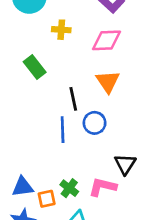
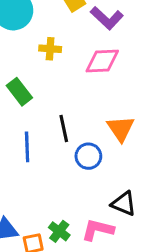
orange triangle: (108, 82) -> (121, 129), moved
blue line: (63, 130) -> (27, 147), moved
black triangle: (125, 164) -> (124, 204), turned -40

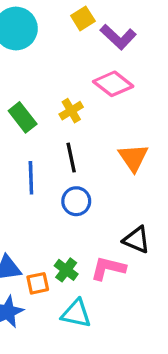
yellow cross: (50, 49) -> (71, 111), moved, turned -35
pink diamond: (102, 61) -> (113, 84), turned 40
blue circle: (88, 156) -> (76, 201), moved

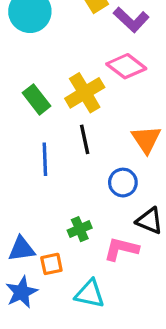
yellow cross: (71, 111) -> (85, 93), size x1.6
blue circle: (76, 201) -> (123, 183), moved
green cross: (66, 270) -> (80, 229), moved, turned 30

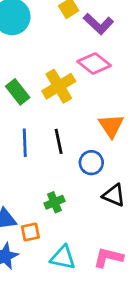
black line: (85, 139) -> (59, 141), moved
pink L-shape: (121, 249) -> (108, 258), moved

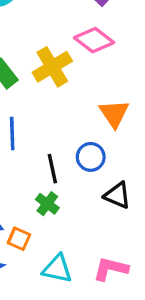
black line: (59, 141) -> (52, 169), moved
green cross: (54, 202) -> (47, 204), turned -30
orange square: (30, 232) -> (19, 239), turned 36

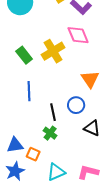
pink diamond: (94, 40) -> (78, 35), turned 30
cyan triangle: (57, 269) -> (56, 172), turned -36

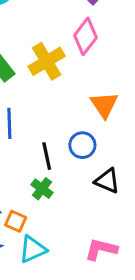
pink diamond: (78, 35) -> (86, 36), turned 60
cyan triangle: (56, 172) -> (33, 249), moved

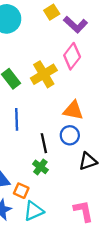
orange triangle: (104, 105) -> (73, 110), moved, turned -45
black triangle: (107, 181) -> (88, 161), turned -42
pink L-shape: (101, 249) -> (83, 211), turned 65

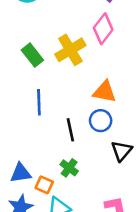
black triangle: (88, 161) -> (122, 151), turned -30
green cross: (40, 167) -> (69, 168), moved

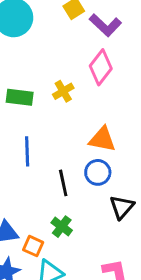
yellow cross: (70, 50) -> (63, 91), size x0.6
green rectangle: (32, 55) -> (20, 97), turned -45

